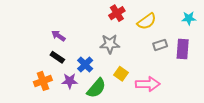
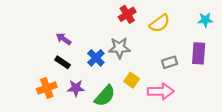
gray rectangle: (160, 45) -> (170, 62), moved
blue cross: (85, 65) -> (96, 58), moved

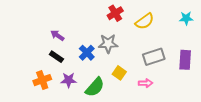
purple rectangle: (199, 53) -> (185, 60), moved
gray rectangle: (170, 62) -> (154, 57), size x1.5
pink arrow: (161, 91) -> (146, 83), size x0.6

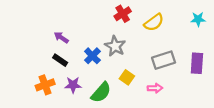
gray star: (108, 44) -> (115, 46), turned 30

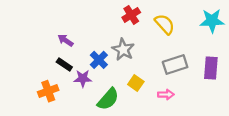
cyan star: (198, 19) -> (212, 21), size x1.5
yellow semicircle: (154, 22) -> (165, 24), turned -96
purple star: (73, 85) -> (83, 78), moved

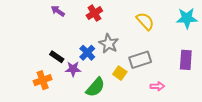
red cross: (131, 15) -> (94, 13), moved
purple arrow: (65, 40) -> (58, 11), moved
gray rectangle: (175, 65) -> (140, 60), moved
pink arrow: (166, 95) -> (157, 86), moved

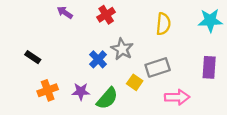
yellow semicircle: (145, 21) -> (163, 24), turned 48
black rectangle: (57, 57) -> (33, 57), moved
purple star: (73, 69) -> (81, 91), moved
pink arrow: (157, 86) -> (177, 97), size x1.5

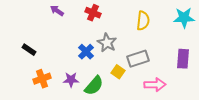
red cross: (106, 15) -> (93, 13), turned -35

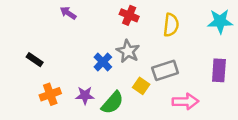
red cross: (93, 13) -> (129, 15), moved

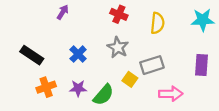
purple arrow: (68, 13) -> (63, 12), turned 88
black rectangle: (35, 60) -> (32, 55), size x1.5
blue cross: (103, 62) -> (78, 54), moved

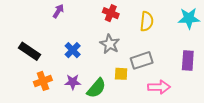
yellow square: (130, 79) -> (121, 74), turned -32

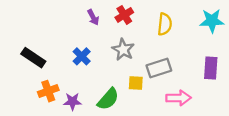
purple arrow: (58, 11) -> (93, 17), moved, turned 120
red cross: (111, 13) -> (124, 15), turned 35
purple star: (73, 82) -> (72, 101), moved

